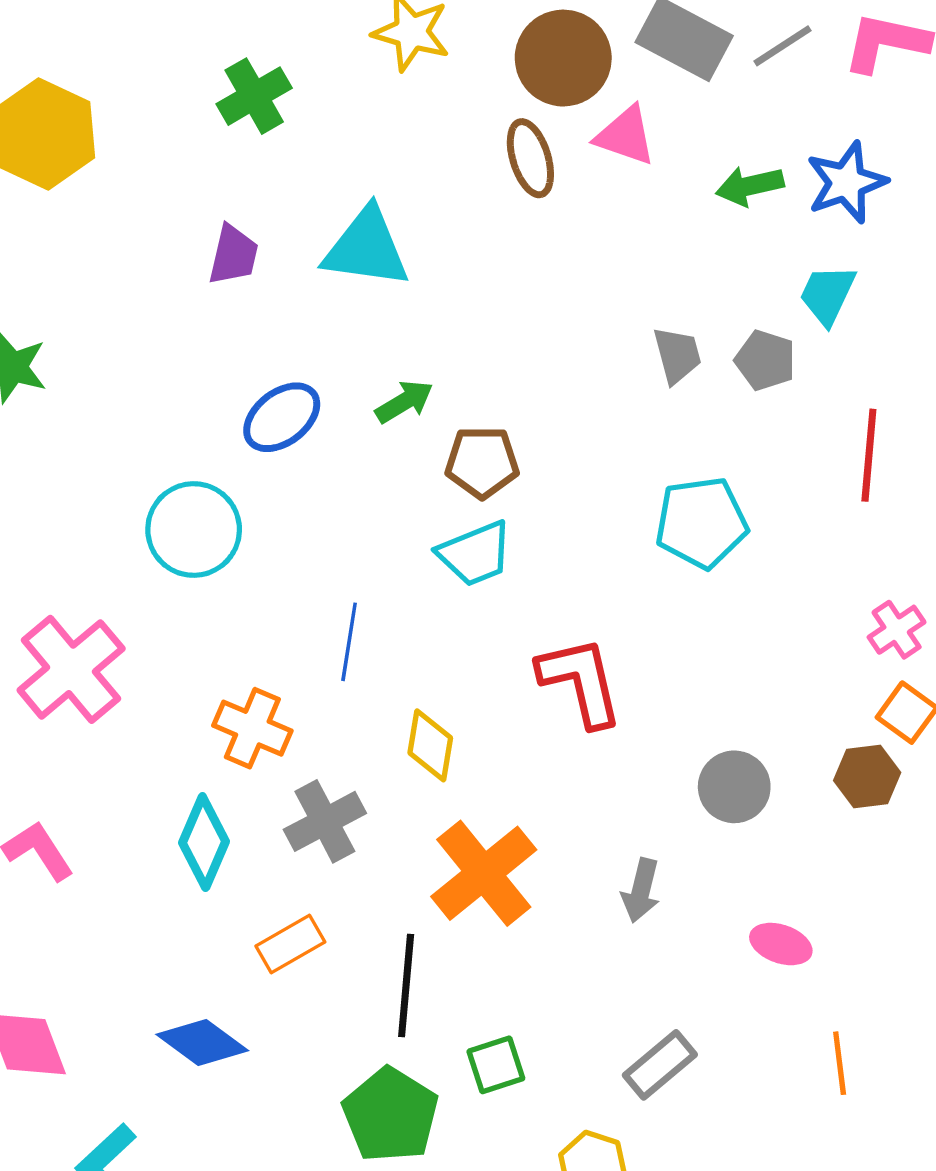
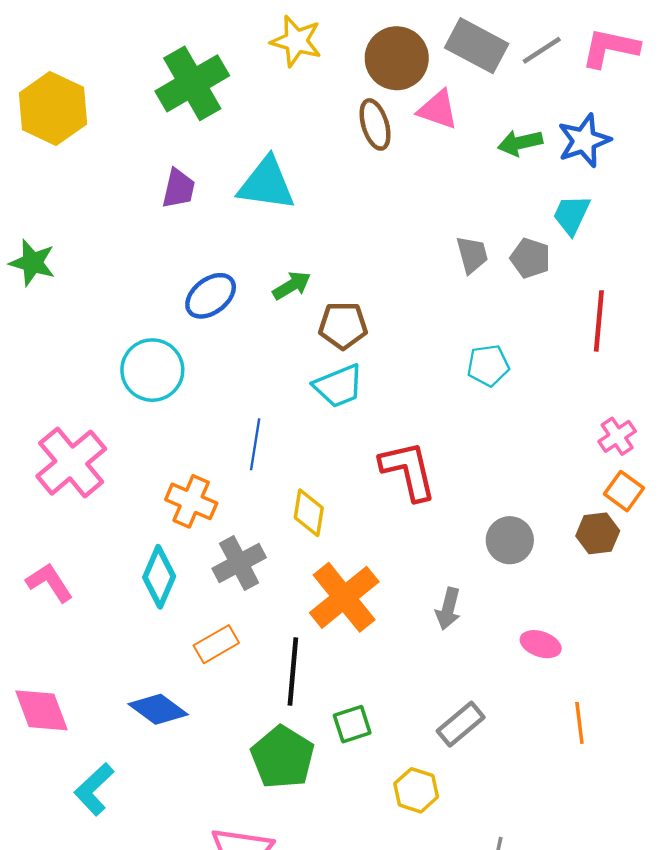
green cross: (254, 96) -> (192, 83), size x1.5
cyan pentagon: (701, 523) -> (488, 365), size x0.7

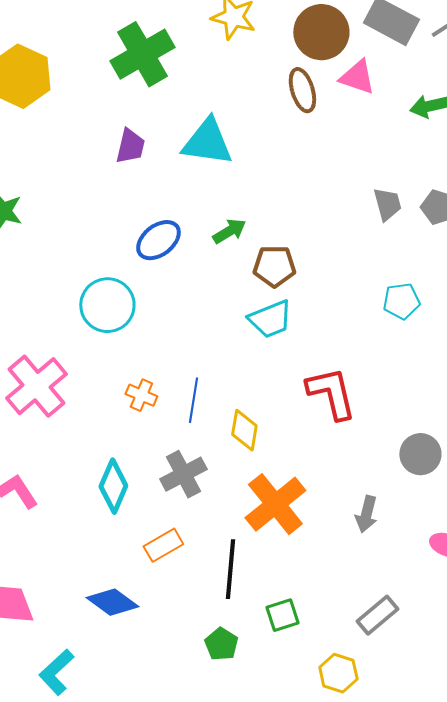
blue line: (255, 444) -> (193, 400), moved
orange cross: (191, 501) -> (141, 395), moved, size x0.7
green pentagon: (283, 757) -> (221, 644), size x0.6

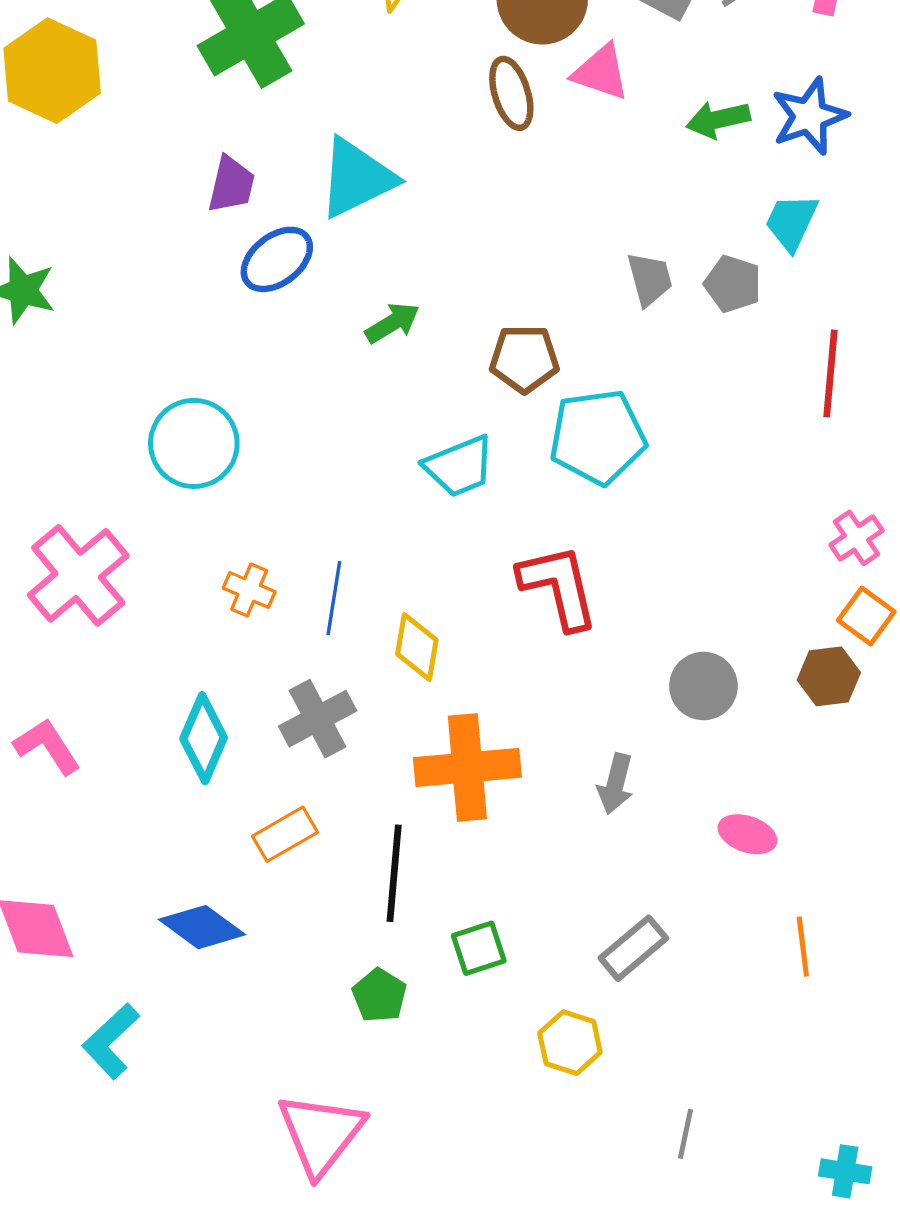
cyan triangle: (207, 142) -> (357, 178), turned -34
blue ellipse: (158, 240) -> (277, 259), moved
brown pentagon: (274, 266) -> (524, 359), moved
cyan pentagon: (401, 301) -> (598, 437), moved, size x1.6
orange cross: (275, 504) -> (467, 767), turned 34

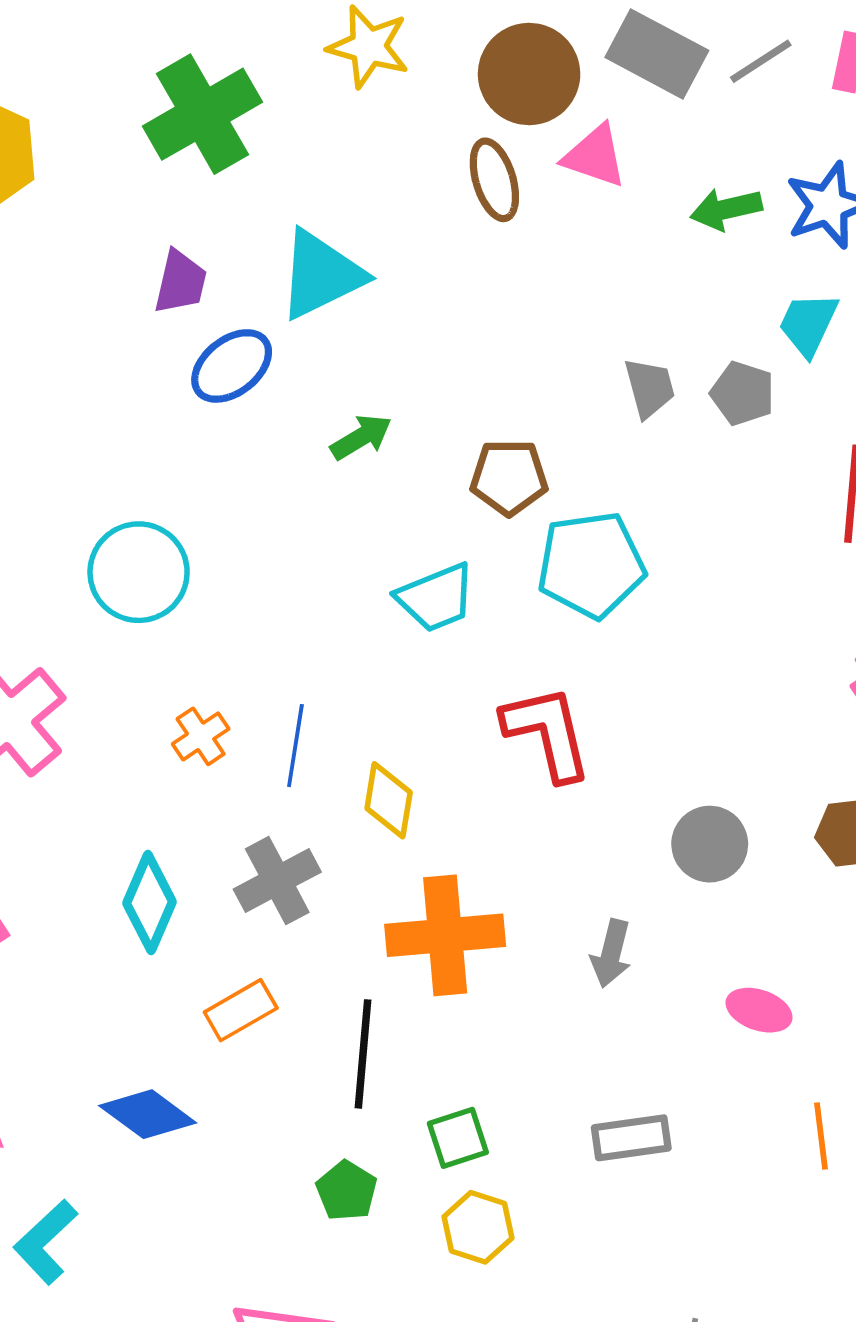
orange cross: (249, 590) -> (201, 736), turned 33
gray rectangle: (633, 948) -> (631, 1138), turned 32
yellow hexagon: (570, 1043) -> (478, 1227), moved

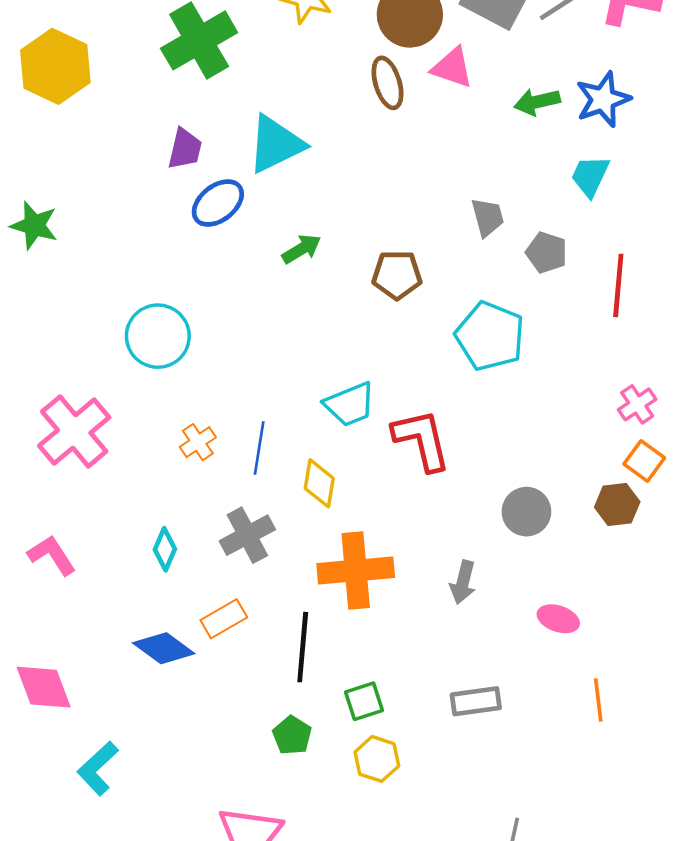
gray pentagon: (743, 393) -> (546, 252), moved
cyan pentagon: (591, 565) -> (490, 336), moved, turned 30
cyan trapezoid: (436, 598) -> (350, 404), moved
cyan diamond: (149, 902) -> (165, 549), size x0.7
blue diamond: (148, 1114) -> (164, 648), moved

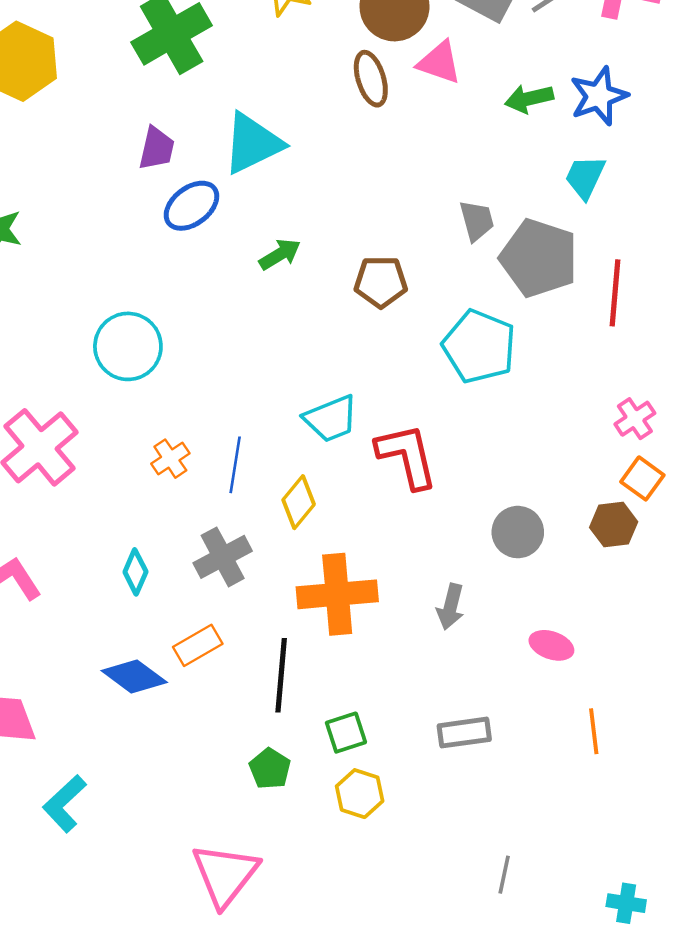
gray pentagon: (546, 252) -> (539, 258), size x1.8
yellow diamond: (319, 483) -> (299, 502), turned 30

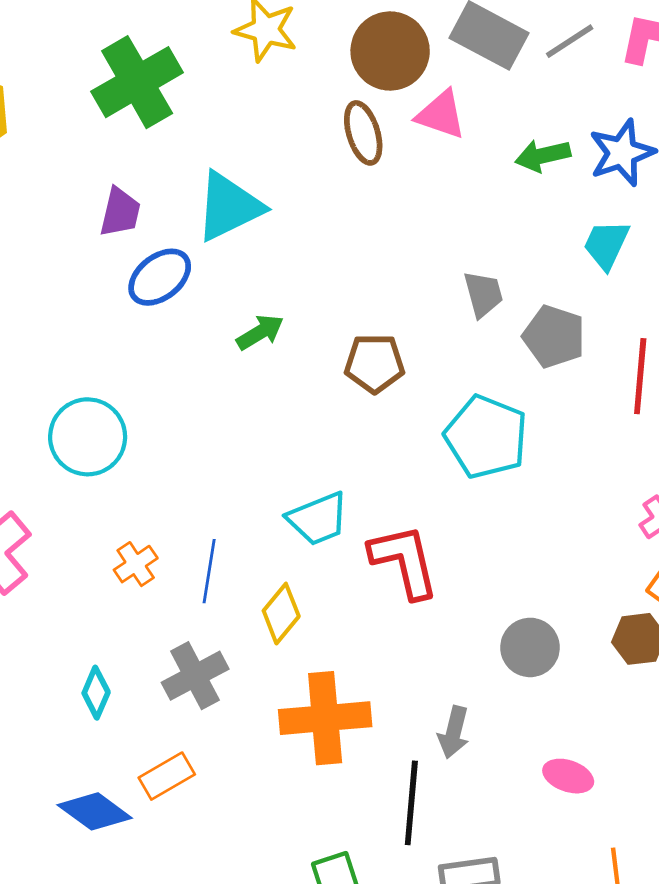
gray pentagon: (539, 258) -> (554, 336), size x0.7
black line: (281, 675) -> (411, 803), moved

